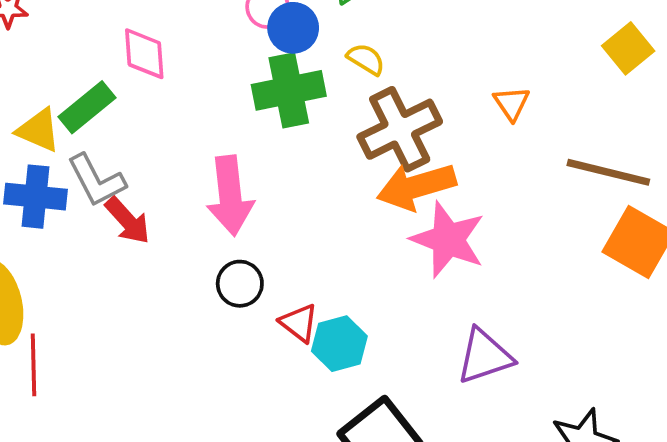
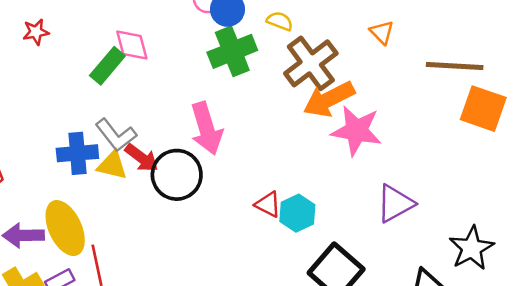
green rectangle: (87, 107) -> (107, 66), moved
yellow triangle: (38, 130) -> (112, 165), moved
black circle: (240, 284) -> (177, 175), moved, size x1.6

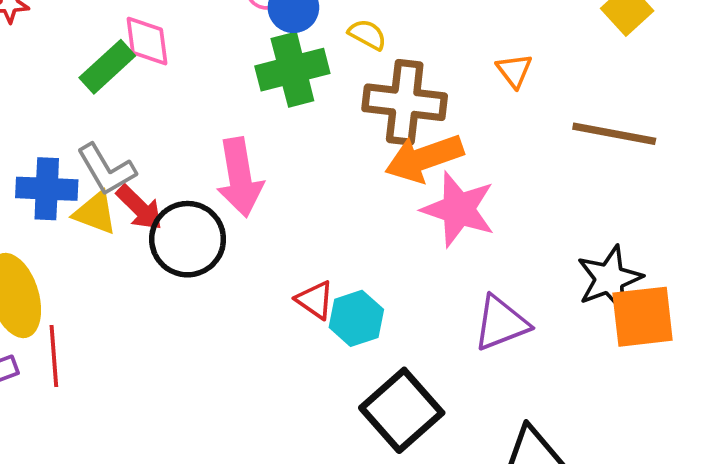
brown cross: (311, 63) -> (405, 102), turned 36
orange square: (483, 109) -> (643, 317), moved, turned -33
black star: (471, 248) -> (609, 278), moved

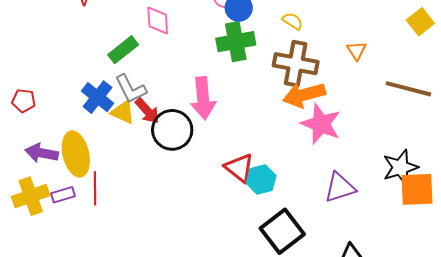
yellow semicircle: (367, 35) -> (293, 21), moved
green rectangle: (107, 67) -> (123, 50), moved
blue cross: (47, 189) -> (97, 97), turned 32
red triangle: (315, 300) -> (239, 168), size x1.4

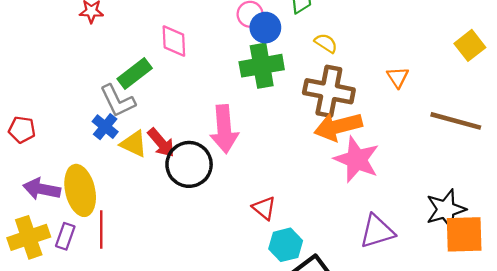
gray L-shape: (131, 89) -> (118, 101), moved
blue cross: (97, 97) -> (105, 127), size x0.7
red triangle: (239, 168) -> (264, 208), size x0.7
cyan hexagon: (261, 179) -> (286, 245), moved
purple rectangle: (63, 195) -> (65, 236), turned -55

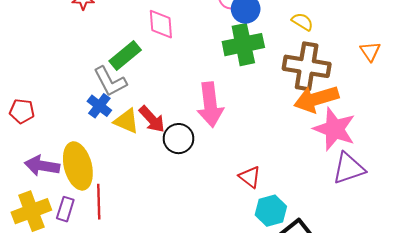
black circle: (189, 164) -> (179, 139), size x0.7
purple triangle: (377, 231) -> (349, 168), moved

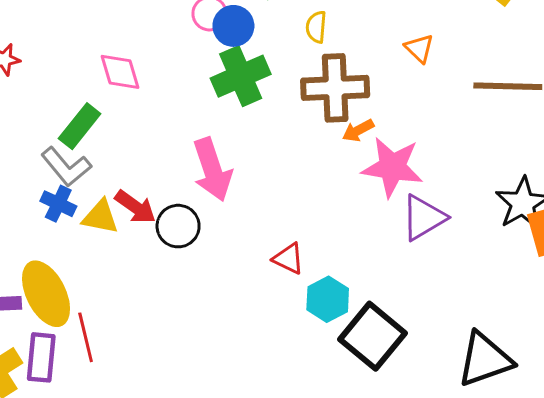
yellow semicircle: (302, 22) -> (316, 27), turned -105
orange arrow: (316, 99) -> (358, 130), size x0.5
purple rectangle: (65, 209) -> (41, 357), size x1.4

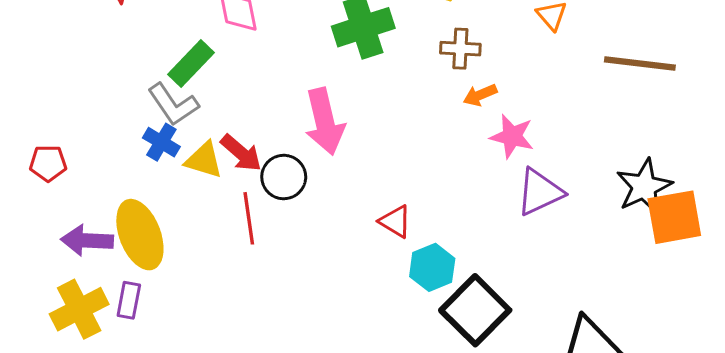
brown cross: (335, 88) -> (460, 49), size x0.6
pink star: (392, 167) -> (512, 136), size x0.7
red line: (86, 337) -> (249, 218), moved
purple rectangle: (41, 357) -> (129, 300), size x0.7

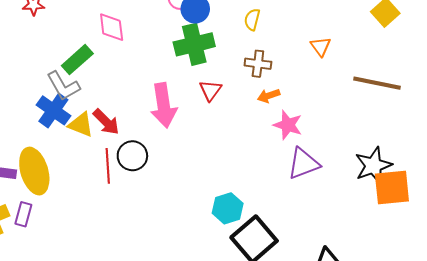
blue cross: (161, 142) -> (53, 110), size x1.4
black circle: (284, 177) -> (132, 156), moved
red triangle: (395, 221) -> (210, 90), moved, turned 30

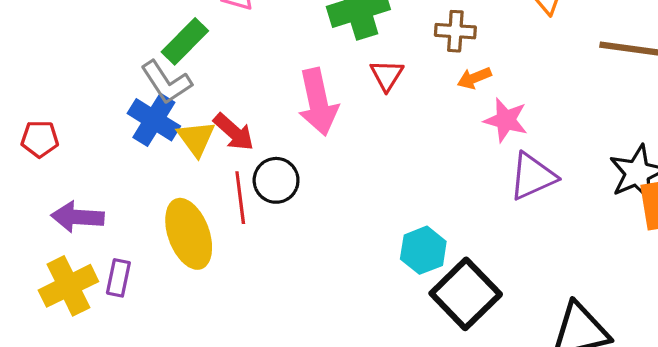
yellow triangle: (81, 125) -> (196, 138), turned 36
yellow ellipse: (34, 171) -> (189, 234), moved

